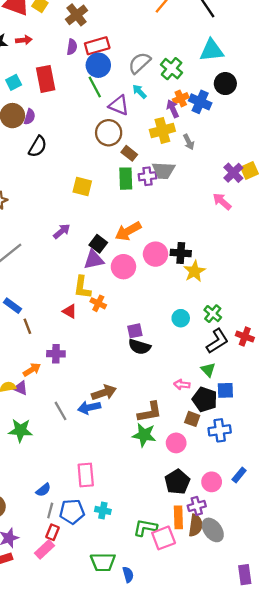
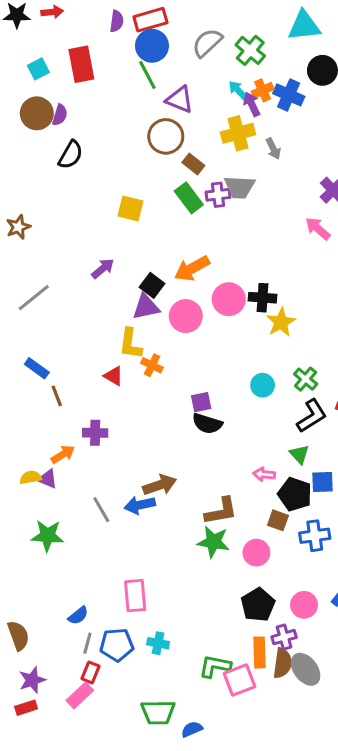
cyan arrow: (139, 92) -> (238, 90), moved
green rectangle: (126, 179) -> (189, 198), turned -35
blue semicircle: (128, 575) -> (192, 729), turned -98

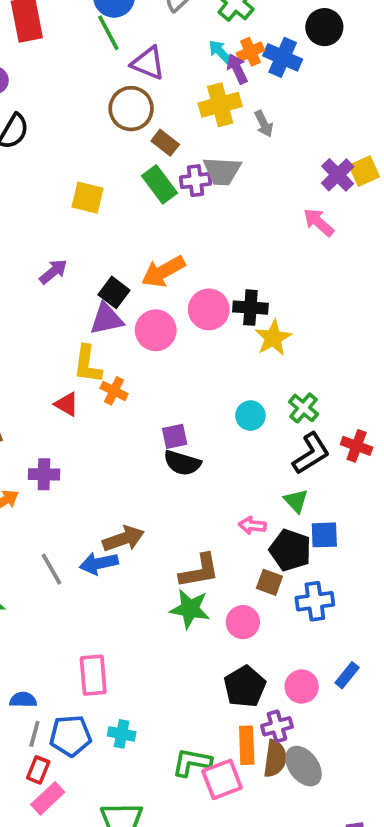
blue semicircle: (78, 616) -> (23, 700), turned -140
pink rectangle: (80, 695) -> (48, 798), moved

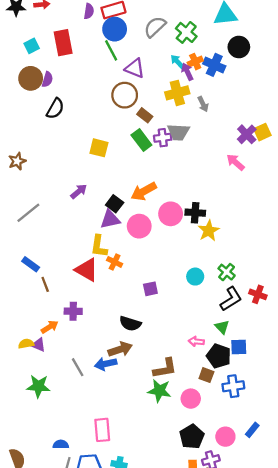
red triangle: (67, 404) -> (87, 270), size x1.6
black semicircle: (182, 463) -> (130, 324), moved

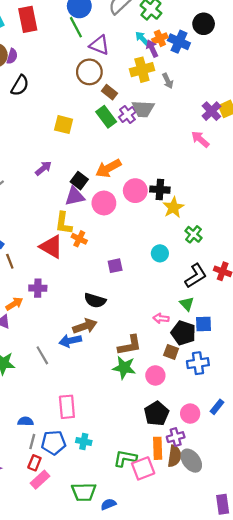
purple cross: (163, 138) -> (127, 115), turned -30
green cross: (227, 272) -> (194, 234), moved
gray line: (78, 367) -> (42, 355), moved

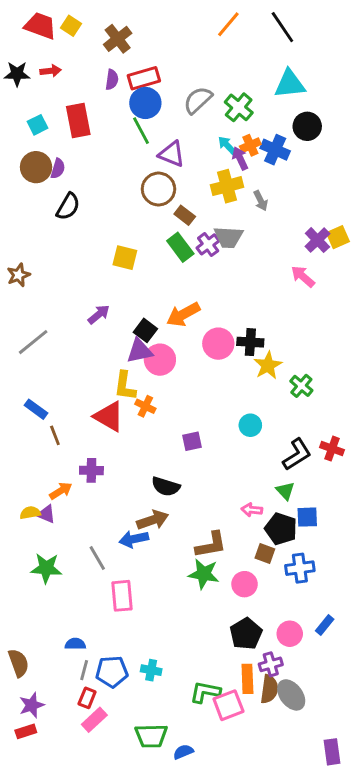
pink circle: (104, 203) -> (160, 360), moved
green cross: (194, 234) -> (301, 386), moved
pink rectangle: (67, 407) -> (122, 596), moved

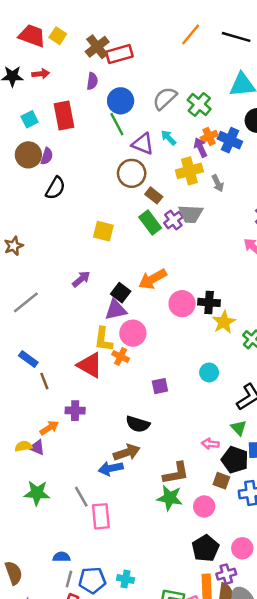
black line: (282, 27) -> (236, 37), turned -40
red rectangle: (144, 78) -> (119, 54), moved
cyan arrow: (227, 145) -> (169, 138), moved
pink circle: (160, 360) -> (133, 333), moved
gray line: (97, 558) -> (81, 497), moved

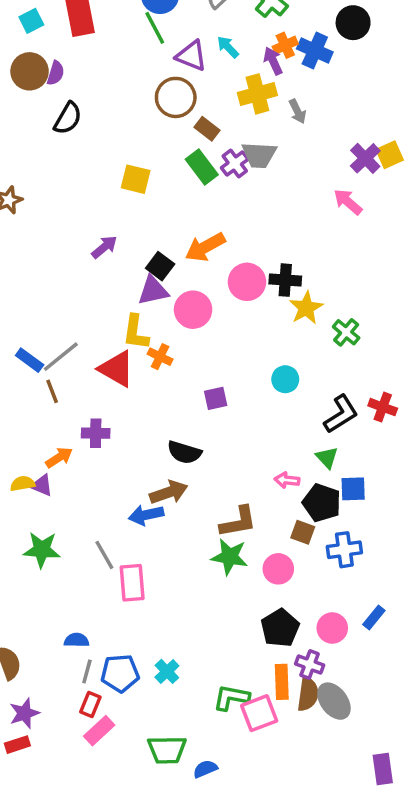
gray line: (26, 302) -> (61, 357), moved
pink circle: (133, 333) -> (193, 310), moved
purple cross: (226, 574) -> (310, 665), turned 36
cyan cross: (125, 579) -> (167, 671), turned 35

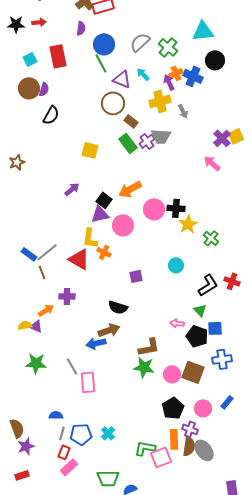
brown square: (303, 532) -> (193, 372), moved, size x1.6
blue cross: (344, 550) -> (222, 359), moved
purple star: (24, 713) -> (26, 446), moved

